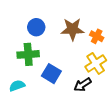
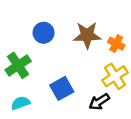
green cross: (28, 54) -> (18, 65), moved, turned -30
blue square: (51, 74) -> (62, 88), turned 30

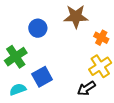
brown star: (87, 35) -> (76, 17), moved
blue square: (62, 88) -> (42, 77), moved

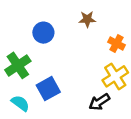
brown star: (76, 17) -> (87, 19), size x0.6
cyan semicircle: (18, 89) -> (20, 103), turned 56

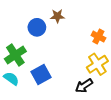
brown star: (87, 19) -> (57, 16), moved
cyan semicircle: (20, 103) -> (11, 79), moved

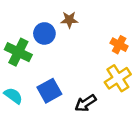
green cross: (15, 55) -> (18, 52), moved, turned -30
black arrow: (84, 86) -> (85, 103), moved

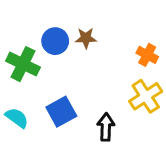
brown star: (69, 20) -> (86, 38), moved
black arrow: (85, 103) -> (106, 127), turned 125

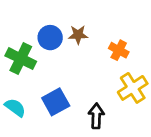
orange cross: (147, 55) -> (119, 50), moved

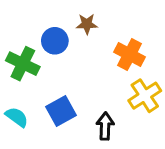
brown star: (78, 35) -> (87, 24), moved
orange cross: (119, 50) -> (130, 55), size x1.4

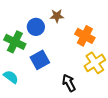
blue square: (61, 111) -> (40, 60), moved
black arrow: (105, 126) -> (69, 83), turned -30

